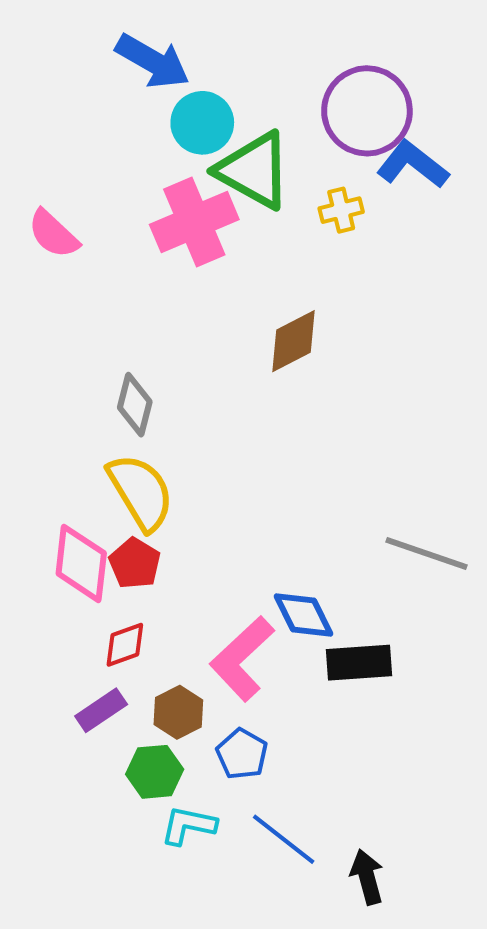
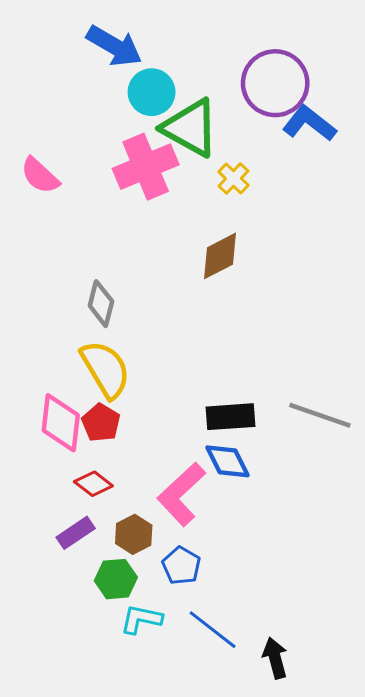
yellow cross: (341, 210) -> (233, 179), moved, turned -32
red diamond: (125, 645) -> (93, 484), turned 57
black rectangle: (359, 663) -> (230, 417), moved

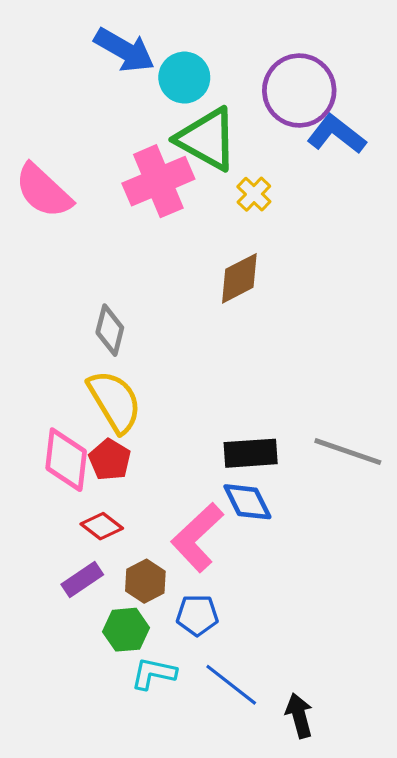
cyan circle: (152, 92) -> (184, 78), moved
pink semicircle: (40, 176) -> (43, 191), size x1.4
blue pentagon: (181, 566) -> (197, 615), turned -30

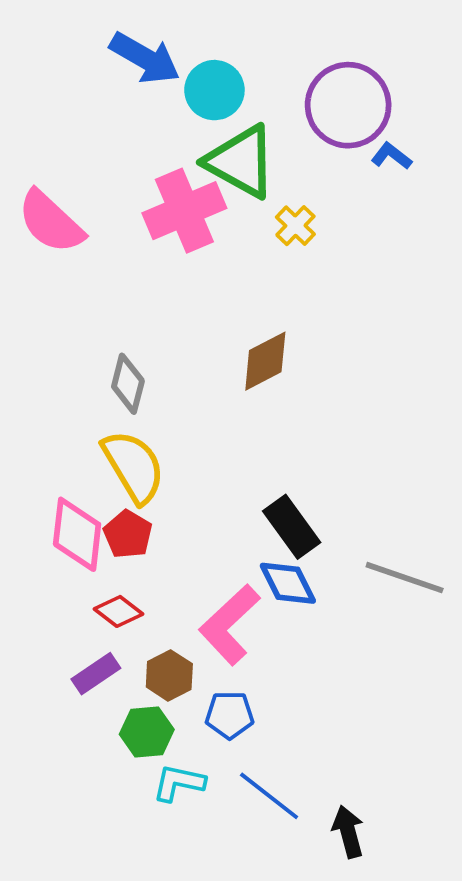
blue L-shape: (336, 134) -> (391, 156), size x0.6
brown diamond: (239, 278) -> (265, 361), moved
gray line: (348, 452) -> (405, 578), moved
black rectangle: (251, 453) -> (292, 527), turned 58

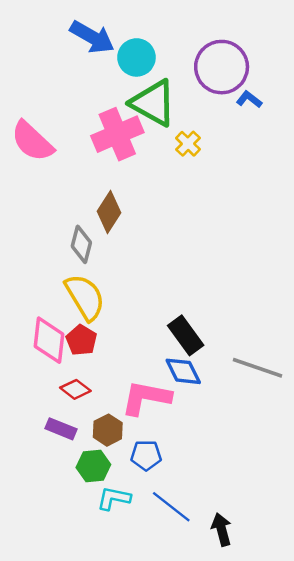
brown diamond: (265, 361) -> (109, 212), moved, turned -30
pink L-shape: (230, 625) -> (146, 398), turned 54
purple rectangle: (96, 674) -> (61, 429), turned 56

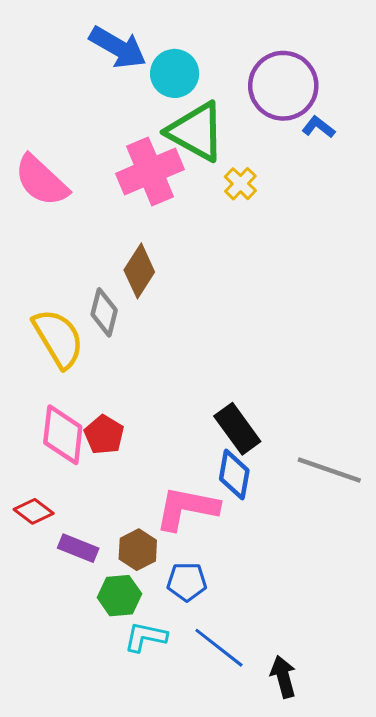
yellow semicircle: (85, 297) -> (58, 338), moved
blue diamond: (183, 371) -> (234, 475), turned 36
red diamond: (75, 389) -> (34, 511), moved

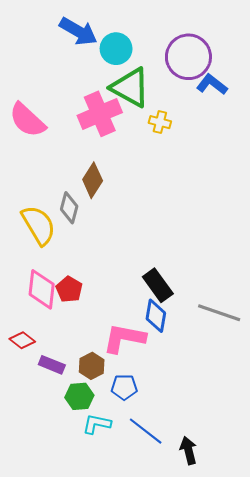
blue L-shape: (318, 127) -> (212, 84), size x1.4
yellow cross: (240, 184) -> (160, 122), turned -30

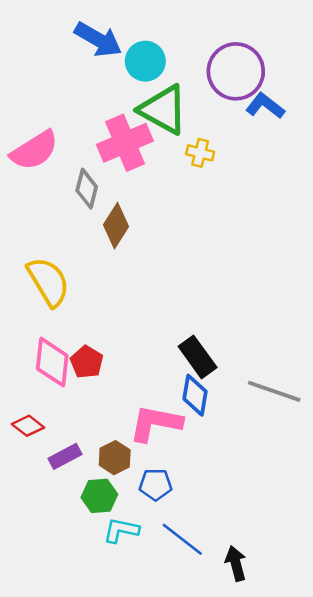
pink semicircle: (27, 120) -> (34, 150), turned -75
gray diamond: (69, 208) -> (87, 189), moved
purple rectangle: (52, 365) -> (65, 456), turned -50

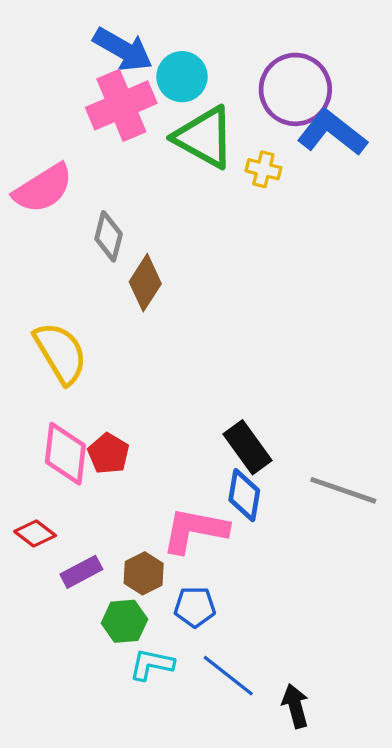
blue L-shape: (265, 106) -> (332, 133), size x1.4
pink cross: (125, 143) -> (121, 105), moved
yellow cross: (200, 153) -> (263, 169), moved

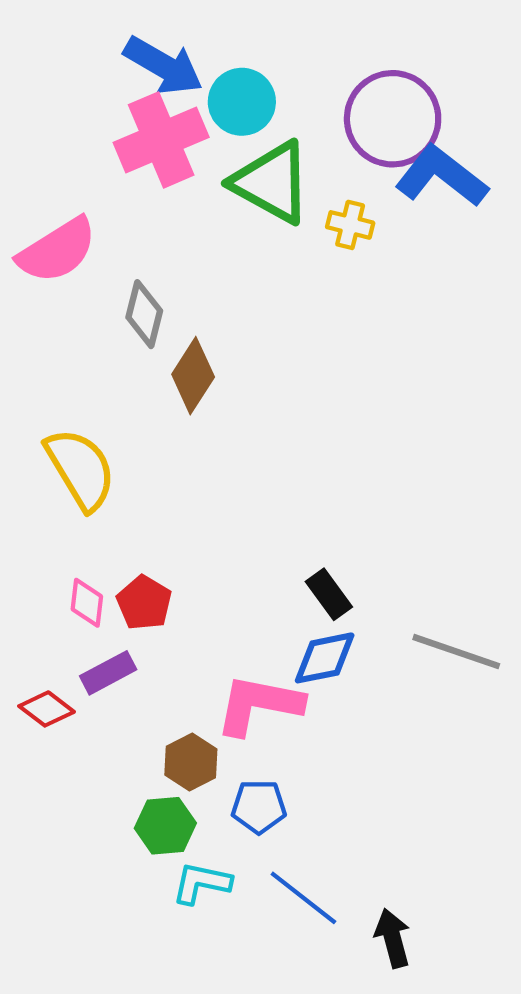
black rectangle: (247, 447) -> (329, 594), size x0.7
pink diamond: (65, 454) -> (87, 603), size x0.6
blue diamond: (244, 495) -> (325, 658), turned 69
purple rectangle: (81, 572) -> (108, 673), moved

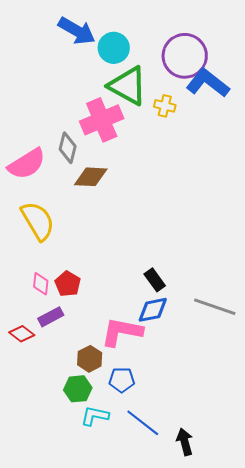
pink cross: (161, 140) -> (102, 120), moved
pink semicircle: (57, 250) -> (27, 164), moved
brown diamond: (193, 376) -> (91, 177), turned 60

